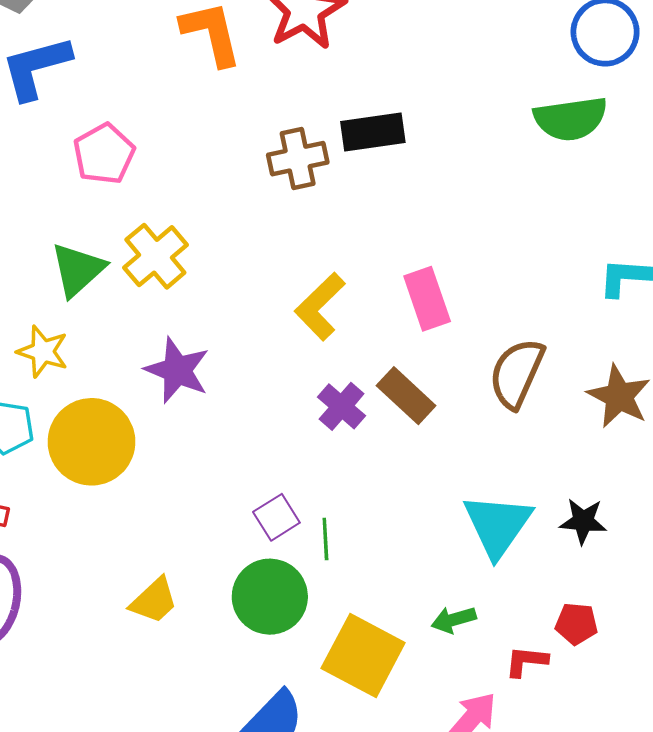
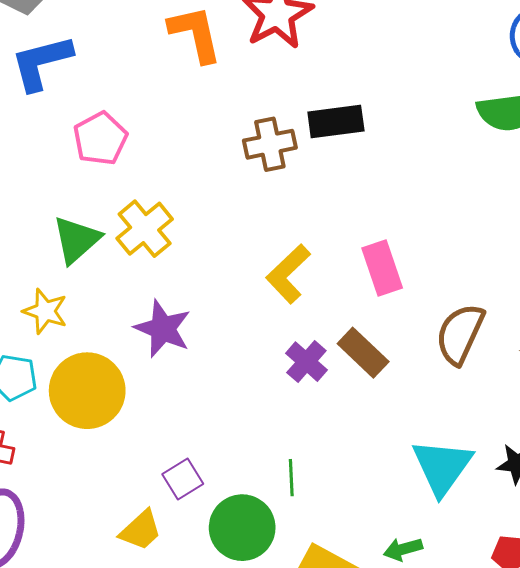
purple square: (276, 517) -> (183, 479), moved

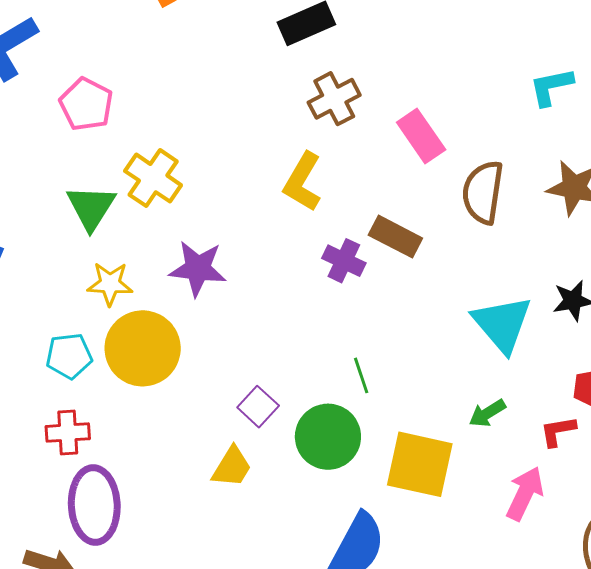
brown cross: (270, 144) -> (334, 99), moved
pink rectangle: (382, 268) -> (421, 136), moved
yellow star: (45, 311) -> (110, 284), moved

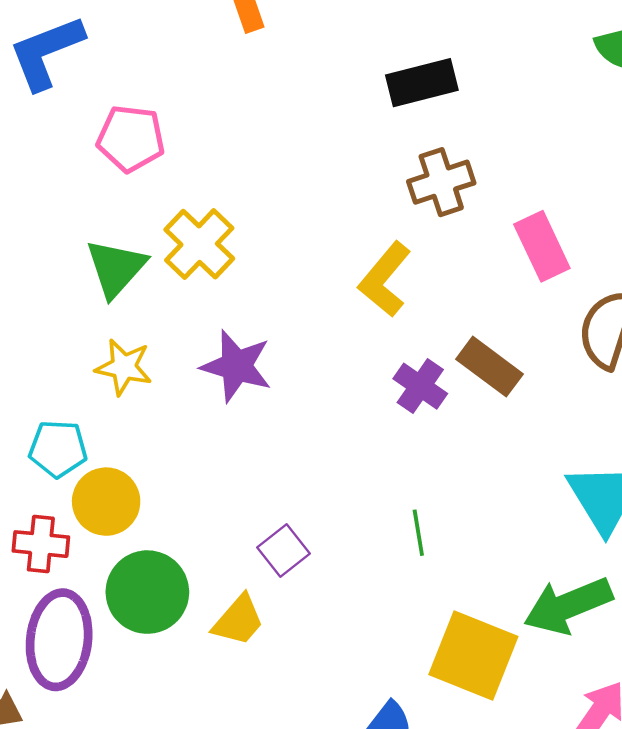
pink pentagon: (86, 104) -> (131, 138), turned -30
yellow circle: (143, 348) -> (106, 502), moved, size x0.7
green arrow: (487, 413) -> (568, 606), size x1.8
green circle: (328, 437) -> (147, 592), moved

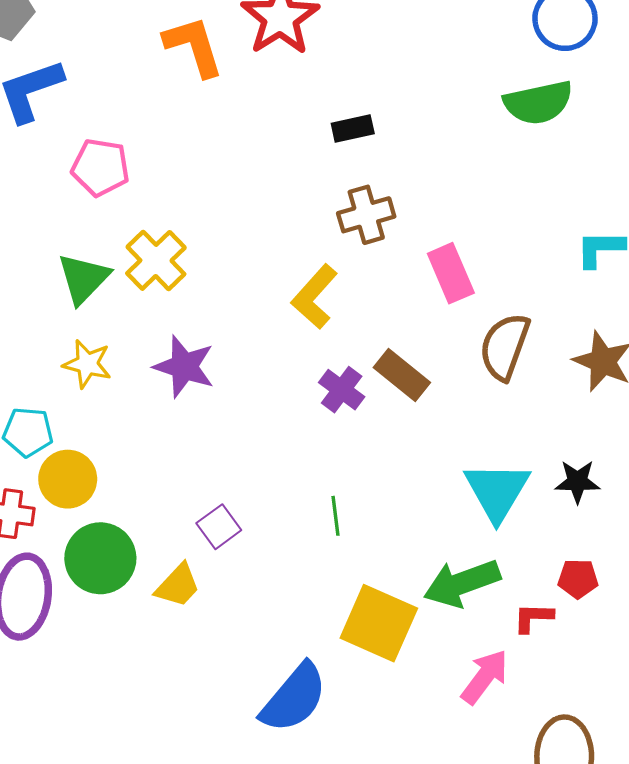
black rectangle: (422, 83) -> (353, 128), size x0.7

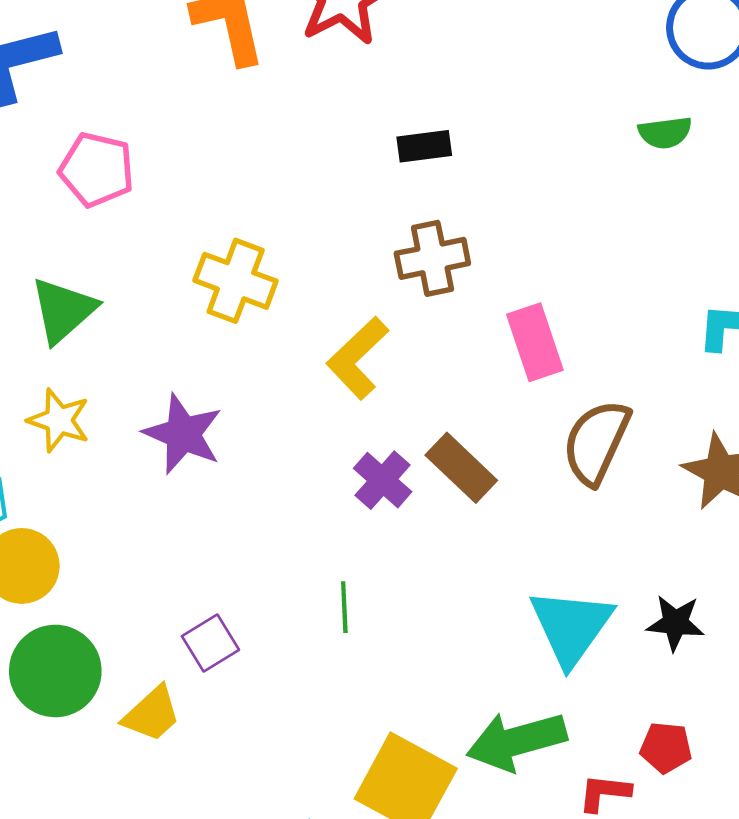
green semicircle: (538, 103) -> (665, 133), size x0.6
yellow cross: (156, 260) -> (236, 281), moved, turned -30
green line: (335, 516) -> (344, 607), moved

